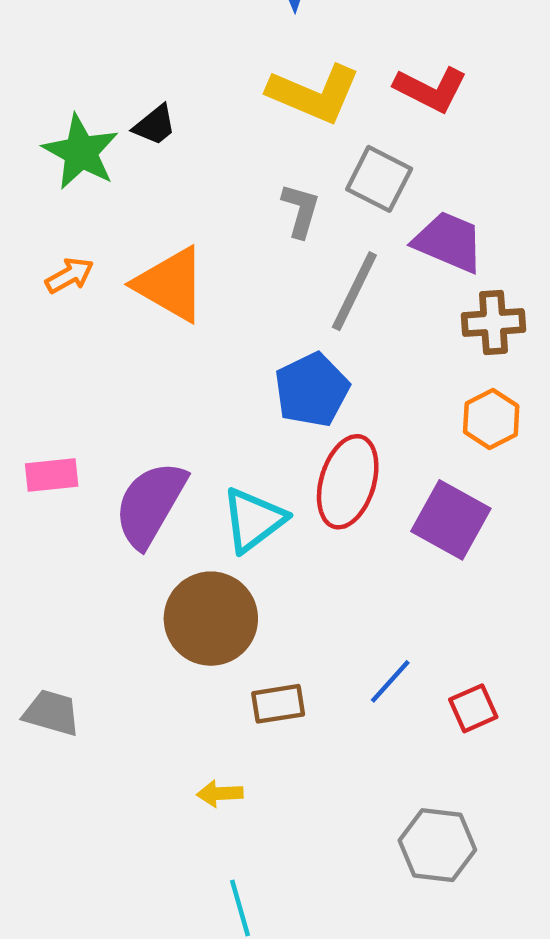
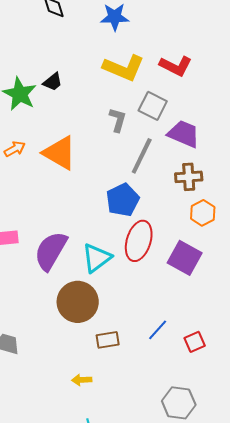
brown cross: (493, 322) -> (189, 177), moved

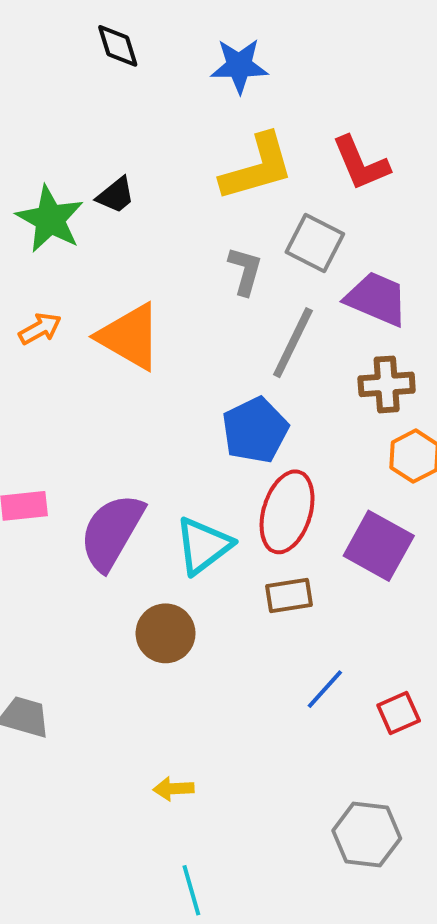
red L-shape: (176, 66) -> (361, 163), turned 40
yellow L-shape: (124, 68) -> (257, 167), turned -39
brown circle: (78, 302) -> (166, 633), size x0.7
brown rectangle: (108, 340) -> (289, 596), moved

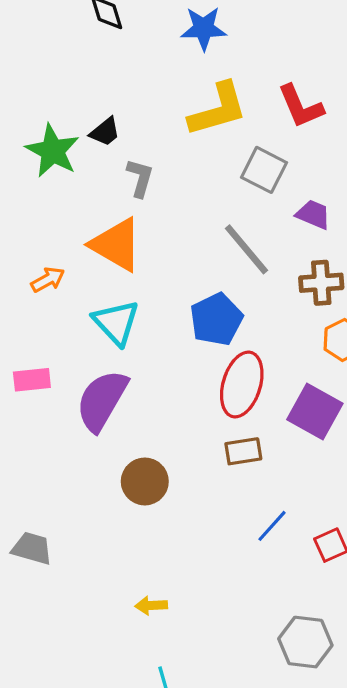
gray L-shape: (245, 271) -> (140, 178), moved
purple trapezoid: (377, 299) -> (313, 214), size x0.7
orange arrow: (40, 329) -> (48, 280), moved
gray line: (293, 343) -> (247, 249), turned -66
cyan triangle: (203, 546) -> (116, 323), moved, turned -36

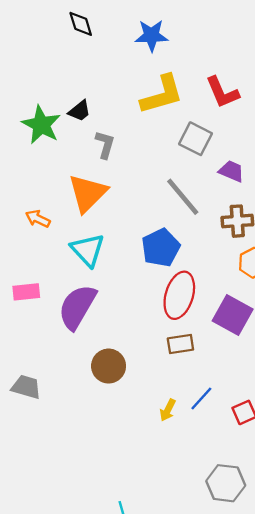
orange triangle: (116, 245) -> (88, 193), turned 45
orange arrow: (48, 280) -> (38, 219), turned -125
gray trapezoid: (32, 548) -> (26, 387), moved
yellow arrow: (151, 605) -> (168, 410), moved, turned -60

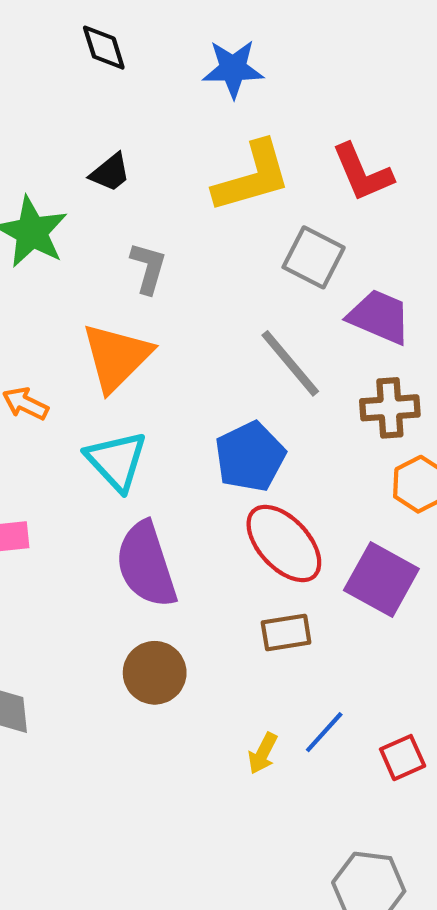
black trapezoid: (80, 111) -> (110, 173), moved
purple trapezoid: (231, 171) -> (379, 317), size x1.4
red ellipse: (179, 295) -> (284, 543), turned -60
purple semicircle: (77, 307) -> (146, 565), moved, turned -48

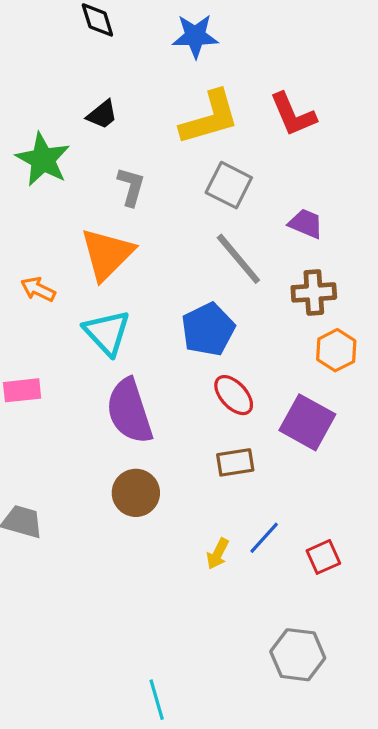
gray square: (314, 257) -> (229, 185), moved
purple trapezoid: (379, 317) -> (306, 224), size x0.7
red ellipse: (284, 543) -> (234, 395), size x0.7

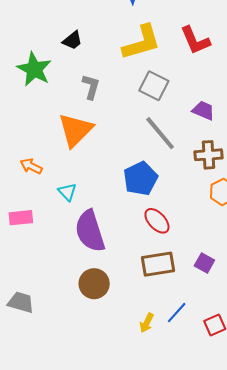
orange arrow: (38, 289) -> (31, 166), moved
cyan triangle: (107, 333) -> (67, 192), moved, size x0.6
purple square: (307, 422) -> (204, 263), moved, size x0.6
brown rectangle: (235, 462) -> (158, 264), size x1.4

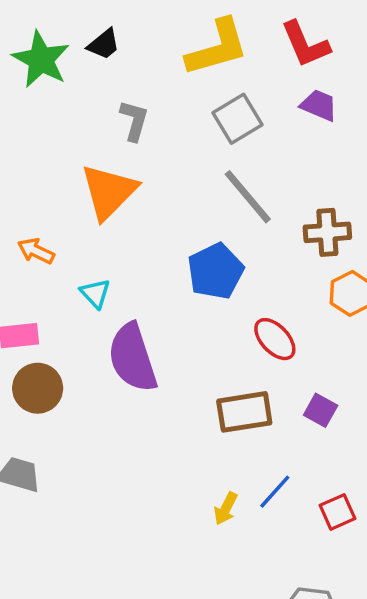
green star: (34, 69) -> (41, 59), moved
gray square: (154, 86) -> (238, 119), turned 32
purple trapezoid: (203, 110) -> (319, 105), moved
red ellipse: (157, 221) -> (275, 339), moved
brown circle: (94, 284) -> (38, 388), moved

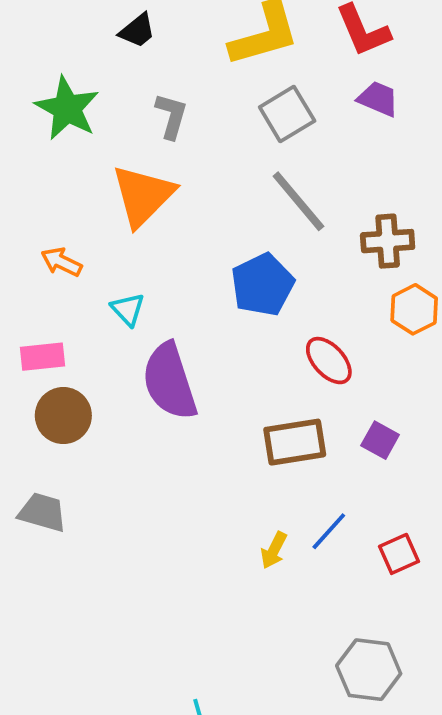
green star: (41, 59) -> (67, 108), moved

